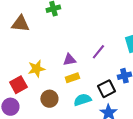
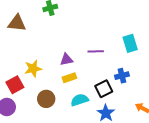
purple line: (98, 52) -> (96, 51), turned 49

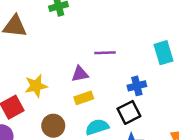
purple line: (96, 51) -> (105, 53), moved
blue cross: (122, 76) -> (137, 86), moved

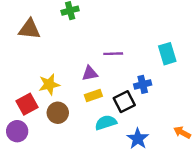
black square: (129, 112) -> (124, 102), moved
brown circle: (53, 126) -> (58, 113), moved

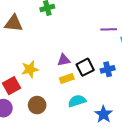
purple line: (113, 54) -> (109, 29), moved
black square: (124, 102) -> (85, 67), moved
brown circle: (58, 113) -> (37, 105), moved

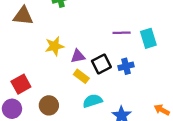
purple line: (109, 29) -> (122, 33), moved
yellow star: (30, 69) -> (54, 46), moved
yellow rectangle: (67, 78) -> (81, 76), turned 56

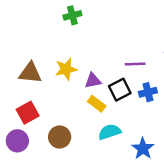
brown triangle: (23, 16) -> (30, 73), moved
purple line: (122, 33) -> (135, 64), moved

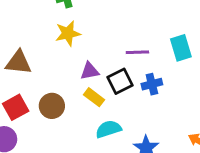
yellow star: (66, 69) -> (68, 33), moved
brown circle: (60, 137) -> (52, 106), moved

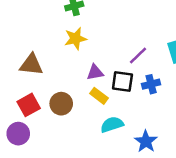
purple line: (137, 52) -> (138, 55), turned -42
black square: (120, 81) -> (122, 82), turned 35

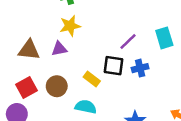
purple triangle: (95, 72) -> (59, 49), moved
cyan semicircle: (112, 124) -> (86, 107), moved, turned 30

